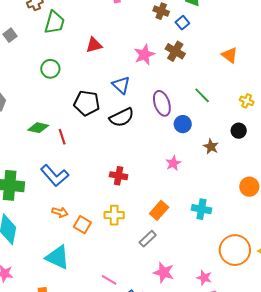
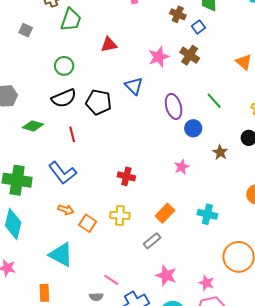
gray square: (10, 35) -> (26, 30), turned -32
black semicircle: (122, 117) -> (64, 98), moved
green diamond: (38, 128) -> (33, 126), moved

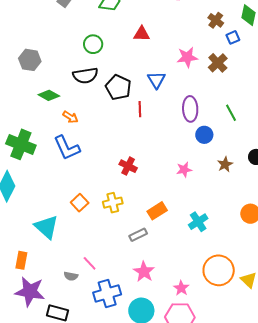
red line: (72, 134) -> (140, 109), moved
orange arrow: (66, 210) -> (70, 117), moved
cyan cross: (207, 214) -> (198, 222), turned 30
yellow cross: (120, 215) -> (113, 203), turned -30

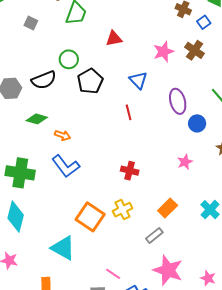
black semicircle: (85, 76) -> (44, 80), moved
black pentagon: (118, 87) -> (90, 81), moved, turned 30
orange square: (80, 203) -> (90, 217), size x1.6
pink star: (144, 272) -> (168, 270), size x1.4

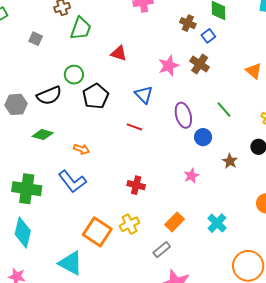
red triangle: (114, 39) -> (119, 53), turned 30
red line: (129, 112) -> (134, 127), turned -56
orange arrow: (63, 135) -> (82, 149), moved

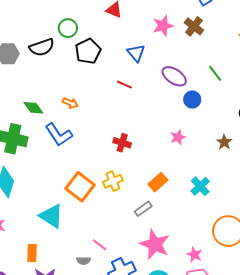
purple ellipse: (183, 115) -> (174, 76), turned -45
green diamond: (43, 135) -> (33, 108), moved, turned 35
brown star: (230, 161) -> (224, 142), moved

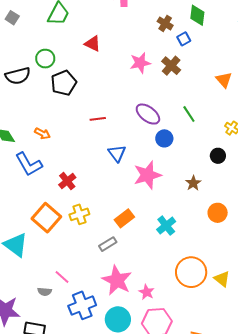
blue triangle: (136, 53) -> (117, 153), moved
red line: (124, 85) -> (98, 119), turned -35
pink star: (178, 137) -> (147, 175), size x1.8
red cross: (122, 143) -> (67, 181), moved, turned 30
pink star: (194, 255) -> (147, 292), moved

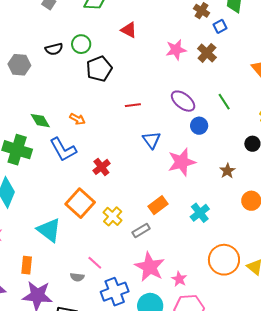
black semicircle: (18, 76) -> (54, 49), moved, size x0.7
yellow cross: (79, 214) -> (113, 216), moved, turned -30

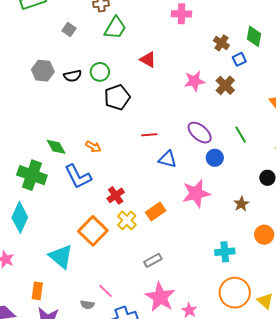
gray hexagon: (19, 65) -> (43, 71), moved
blue triangle: (152, 140) -> (168, 159), moved, turned -42
orange rectangle: (158, 205) -> (156, 211), moved
cyan cross: (200, 213) -> (225, 252), moved, turned 30
yellow cross: (113, 216) -> (127, 220), moved

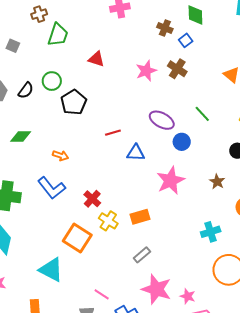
black semicircle: (73, 76) -> (26, 90), turned -30
green diamond: (56, 147) -> (21, 136), moved, turned -50
orange rectangle: (156, 211) -> (140, 217), moved, turned 30

